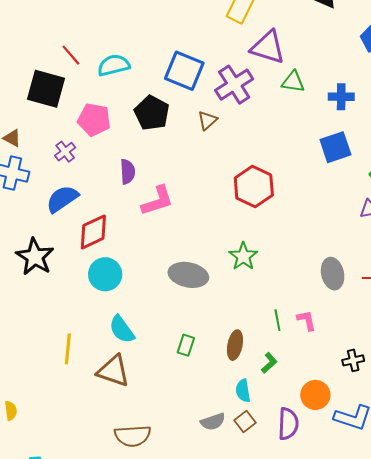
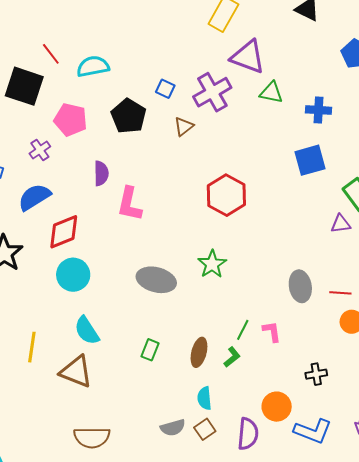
blue square: (184, 71) -> (165, 89), moved, size x0.5
pink L-shape: (158, 201) -> (129, 204), turned 117
green line: (277, 320) -> (243, 330), turned 35
green L-shape: (269, 363) -> (232, 357), moved

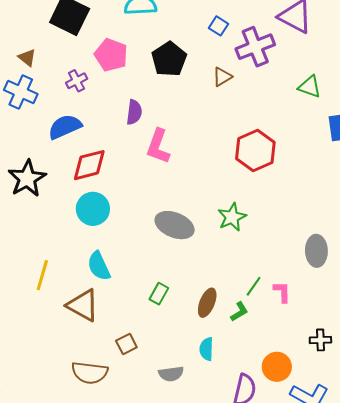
blue square: (165, 89) -> (218, 26), moved
green triangle: (271, 93) -> (310, 87), moved
brown square: (205, 429) -> (126, 344), moved

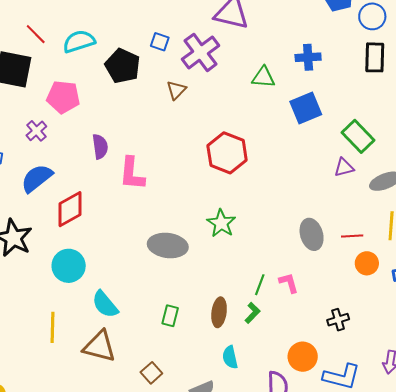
black pentagon: (169, 59) -> (123, 66), moved
cyan circle: (93, 209) -> (69, 266), moved

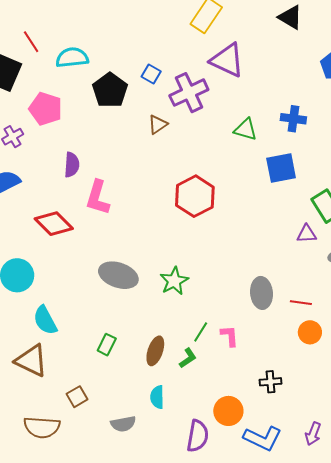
red diamond: (70, 209) -> (54, 224), moved, turned 63
green star: (221, 223) -> (174, 281), moved

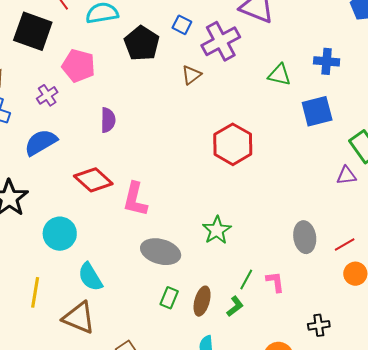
pink L-shape: (98, 198) -> (135, 199), moved
gray ellipse: (118, 275) -> (161, 252), moved
red line: (301, 303) -> (345, 245), turned -35
green rectangle: (107, 345) -> (169, 298), moved

